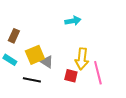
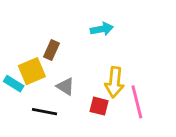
brown rectangle: (14, 36) -> (51, 50), moved
yellow square: (35, 55) -> (32, 71), moved

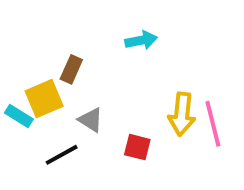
yellow arrow: (114, 82) -> (182, 114), moved
pink line: (137, 102) -> (213, 124), moved
black line: (44, 112) -> (62, 155), turned -40

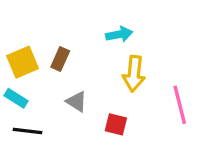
yellow square: (44, 99) -> (23, 62), moved
yellow arrow: (182, 114) -> (134, 74), moved
black line: (62, 155) -> (27, 131), moved, turned 36

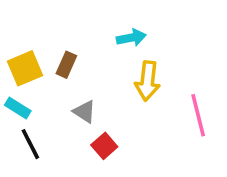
red square: (116, 124) -> (104, 146), moved, turned 35
black line: (27, 131) -> (30, 144), turned 56

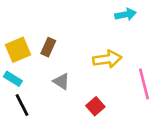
cyan arrow: (131, 38) -> (126, 14), moved
yellow arrow: (148, 81) -> (107, 59), turned -104
red square: (104, 146) -> (95, 106), moved

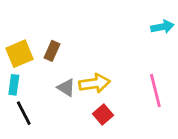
cyan arrow: (126, 14) -> (162, 27), moved
yellow arrow: (107, 59) -> (94, 83), moved
cyan rectangle: (13, 79) -> (14, 85), turned 66

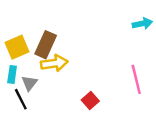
brown rectangle: (52, 51) -> (46, 45), size x1.5
yellow arrow: (94, 83) -> (54, 63), moved
gray triangle: (66, 88) -> (29, 83), moved, turned 35

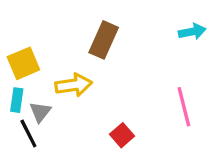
brown rectangle: (46, 45) -> (104, 40), moved

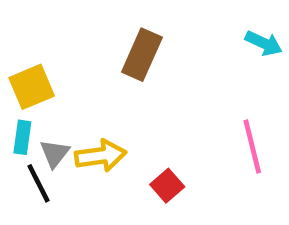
cyan arrow: (192, 32) -> (264, 43), turned 36
yellow arrow: (74, 85) -> (101, 156), moved

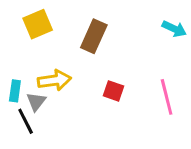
yellow square: (32, 87) -> (38, 24), moved
yellow arrow: (101, 156) -> (54, 80), moved
red square: (167, 186) -> (114, 91), moved, turned -30

